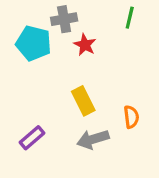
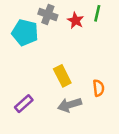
gray cross: (64, 19) -> (48, 14), turned 30
red star: (85, 45) -> (76, 20), moved

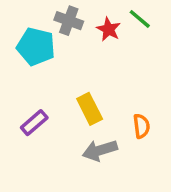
green line: (97, 13) -> (140, 19), turned -63
purple rectangle: (24, 104) -> (34, 123), moved

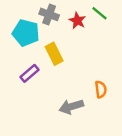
yellow rectangle: (90, 109) -> (54, 54), moved
purple rectangle: (34, 123) -> (29, 73), moved

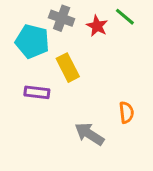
purple rectangle: (29, 73) -> (37, 92), turned 48
gray arrow: (71, 107) -> (89, 134), turned 50

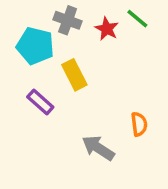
purple rectangle: (37, 92) -> (40, 102), turned 35

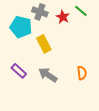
purple rectangle: (40, 102) -> (19, 71), moved
gray arrow: (98, 148) -> (48, 75), moved

